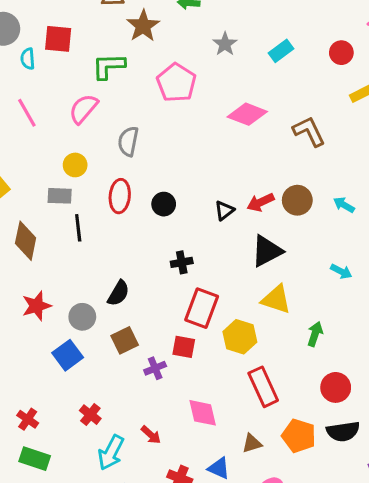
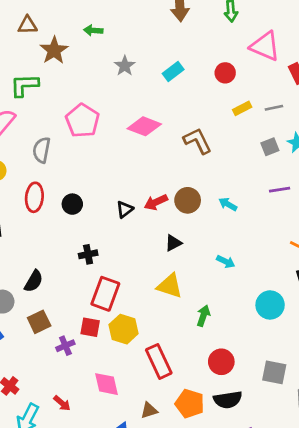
pink pentagon: (176, 83) -> (82, 121), moved
black triangle: (267, 251) -> (173, 243), moved, size x0.6
yellow hexagon: (240, 337) -> (124, 329), moved

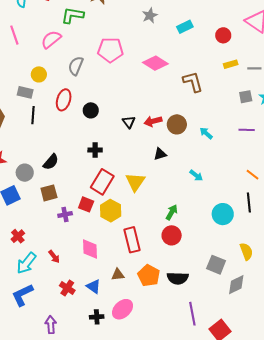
pink pentagon: (82, 121) -> (110, 50), turned 30
black triangle: (125, 209) -> (129, 122), turned -40
yellow triangle: (170, 286) -> (135, 182), moved, turned 35
red circle: (221, 362) -> (172, 235), moved

